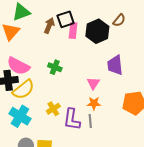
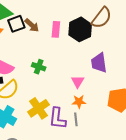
black square: (66, 19) -> (16, 24), moved
brown semicircle: (119, 20) -> (102, 18), size x1.6
brown arrow: (49, 26) -> (32, 25), turned 112
yellow cross: (53, 109) -> (38, 108), size x1.5

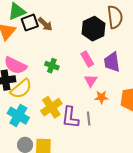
brown semicircle: (102, 18) -> (115, 17), turned -45
pink rectangle: (56, 29) -> (87, 59), moved, turned -35
orange star: (79, 102) -> (101, 97), moved

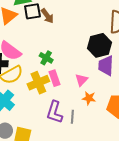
black hexagon: (93, 29) -> (100, 45), moved
pink rectangle: (87, 59) -> (55, 78), moved
yellow cross: (51, 107) -> (38, 83), moved

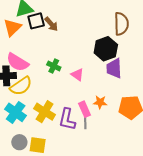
pink rectangle: (55, 78) -> (84, 109), moved
pink triangle: (81, 80) -> (77, 75), moved, turned -32
yellow cross: (38, 83) -> (45, 112), moved, turned -30

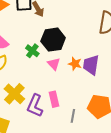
black hexagon: (106, 49) -> (53, 40), moved
orange star: (100, 102) -> (75, 64), moved
gray line: (85, 122) -> (73, 116), moved

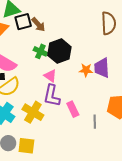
green cross: (32, 51) -> (40, 51), moved
pink triangle: (54, 64) -> (50, 76), moved
purple L-shape: (35, 106) -> (52, 96), moved

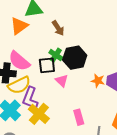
black square: (23, 22) -> (47, 65), moved
purple L-shape: (52, 96) -> (30, 98), moved

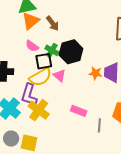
orange triangle: (19, 26) -> (31, 21), moved
pink semicircle: (19, 61) -> (32, 46), moved, size x0.6
yellow semicircle: (19, 85) -> (40, 77), moved
pink rectangle: (79, 117) -> (79, 111), turned -49

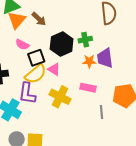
green cross: (52, 50) -> (85, 40), moved, turned -32
yellow cross: (39, 110) -> (60, 97), moved
pink rectangle: (79, 111) -> (88, 88), moved

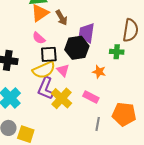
green cross: (85, 40) -> (117, 52), moved
purple trapezoid: (105, 58) -> (87, 33), moved
purple L-shape: (27, 93) -> (46, 88), moved

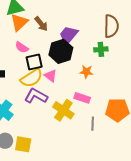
purple trapezoid: (87, 33) -> (69, 35), turned 40
purple L-shape: (46, 88) -> (36, 96), turned 105
yellow cross: (62, 98) -> (63, 110), moved

